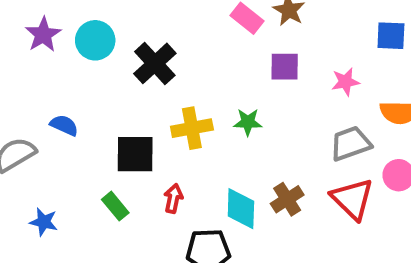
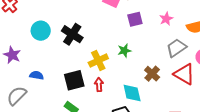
purple star: (43, 35) -> (12, 55), moved
red arrow: (173, 199) -> (99, 85), moved
brown cross: (287, 199) -> (152, 74), moved

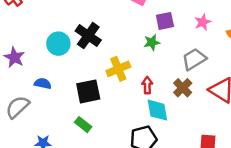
cyan circle: (41, 31) -> (58, 44), moved
gray trapezoid: (176, 48) -> (194, 59), moved
green star: (124, 51) -> (152, 42), moved
red arrow: (99, 85) -> (147, 85), moved

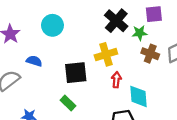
black cross: (88, 36) -> (116, 21), moved
red arrow: (147, 85) -> (116, 80), moved
brown cross: (183, 88) -> (150, 54), moved, turned -30

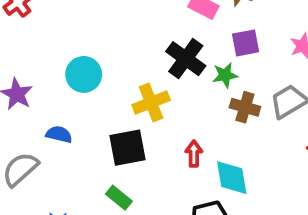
yellow cross: (106, 54) -> (151, 102), moved

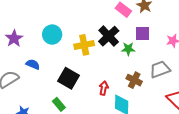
yellow cross: (151, 102) -> (84, 45), moved
brown cross: (245, 107) -> (134, 80), moved
black square: (128, 148) -> (69, 78), turned 30

